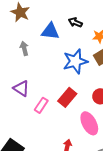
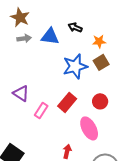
gray arrow: (24, 48) -> (24, 38), moved, turned 96

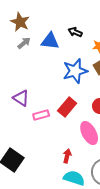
gray arrow: (24, 38) -> (24, 43), turned -32
pink rectangle: (41, 110) -> (41, 115), turned 42

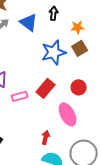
black arrow: (75, 32) -> (54, 13), turned 72
blue triangle: (50, 41) -> (29, 22), turned 30

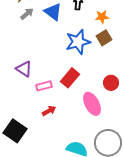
red circle: (79, 87) -> (111, 83), moved
red arrow: (46, 137) -> (49, 111), moved, turned 48

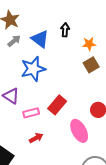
blue star: (78, 42) -> (33, 69), moved

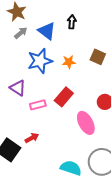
orange star: (89, 44) -> (69, 62), moved
brown square: (91, 65) -> (98, 57), turned -35
red arrow: (36, 138) -> (32, 138), moved

